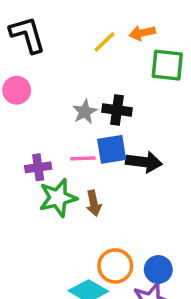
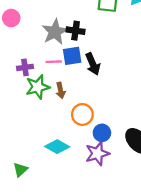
gray star: (85, 112) -> (55, 32), size x1.6
black arrow: (144, 162) -> (93, 64), turned 60
orange circle: (115, 266) -> (82, 114), moved

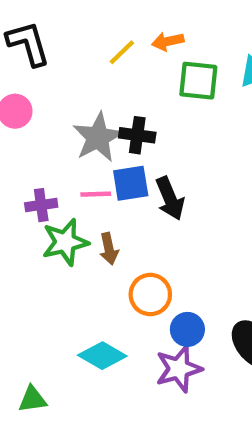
green triangle: (20, 170) -> (32, 399), turned 35

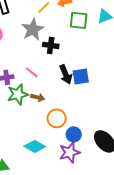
gray star: (98, 137) -> (33, 29), moved
blue square: (131, 183) -> (81, 76), moved
pink line: (96, 194) -> (32, 72), turned 40
brown arrow: (109, 249) -> (38, 97), turned -64

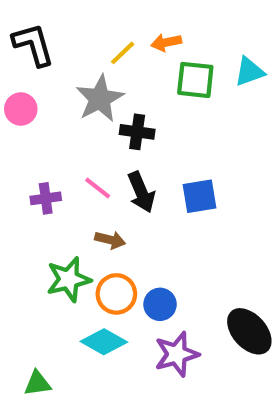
black arrow: (66, 74) -> (141, 192), moved
green star: (18, 94) -> (69, 279), moved
orange circle: (57, 118) -> (116, 294), moved
blue circle: (74, 134) -> (160, 304), moved

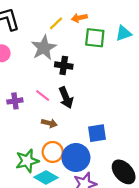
blue square: (199, 196) -> (97, 133), moved
green star: (69, 279) -> (27, 161), moved
blue circle: (160, 304) -> (76, 158), size x1.6

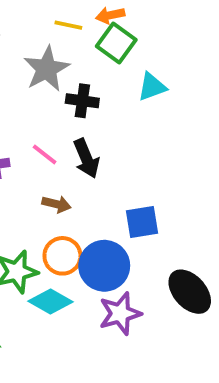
yellow line: (56, 23) -> (68, 25), turned 56
cyan triangle: (124, 33) -> (152, 87), moved
green square: (95, 38) -> (116, 43), moved, turned 30

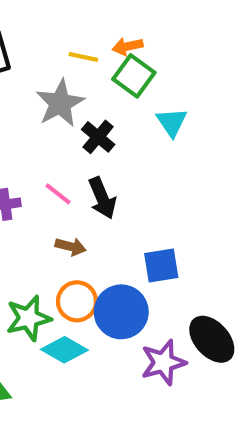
cyan triangle: (152, 87) -> (172, 122), turned -44
black cross: (82, 101) -> (98, 137), turned 32
purple star: (120, 314) -> (163, 362), moved

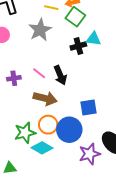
cyan triangle: (172, 122) -> (94, 39), turned -49
black cross: (98, 137) -> (78, 46), moved, turned 35
brown arrow: (71, 247) -> (45, 98), size x1.6

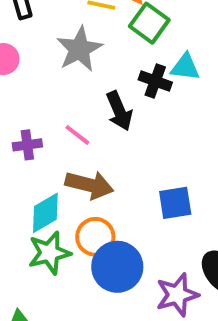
black cross: (78, 46) -> (155, 81), turned 35
black arrow: (60, 75) -> (119, 111), moved
blue circle: (69, 130) -> (117, 267), moved
cyan diamond: (42, 148) -> (45, 213), moved, turned -60

